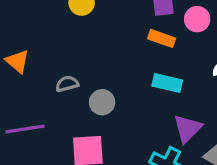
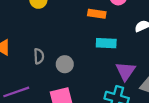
gray semicircle: (67, 84) -> (39, 56), turned 112

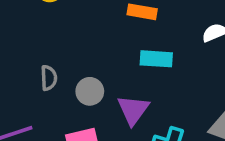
purple triangle: (126, 71) -> (133, 110), moved

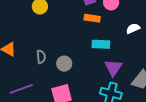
purple triangle: (133, 110) -> (113, 68), moved

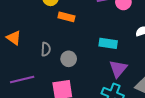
orange rectangle: (92, 18) -> (66, 17), moved

